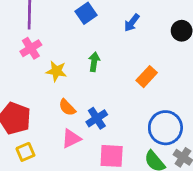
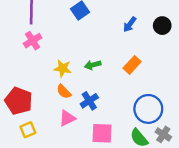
blue arrow: (132, 23) -> (130, 24), moved
green arrow: (94, 62) -> (93, 65), moved, turned -112
yellow star: (56, 71) -> (63, 68), moved

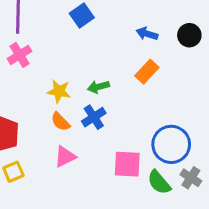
blue arrow: (130, 24) -> (147, 34), turned 70
orange rectangle: (132, 65) -> (147, 72), moved
blue cross: (89, 101) -> (94, 117), moved
pink square: (102, 133) -> (127, 164), moved

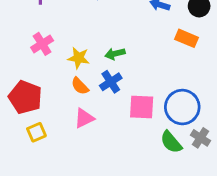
pink cross: (20, 55) -> (42, 44), moved
orange rectangle: (147, 72) -> (186, 38), moved, turned 70
pink square: (127, 164) -> (142, 107), moved

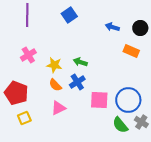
green arrow: (115, 54) -> (80, 62), turned 32

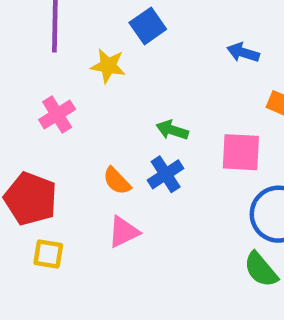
yellow star: (54, 65) -> (108, 66), moved
pink square: (99, 100) -> (241, 152), moved
yellow square: (24, 118) -> (48, 254), turned 32

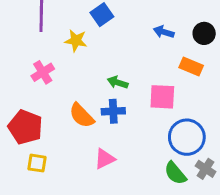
blue cross: (166, 174) -> (113, 111), turned 30
orange semicircle: (117, 181) -> (82, 116), size x1.4
pink triangle: (124, 232) -> (105, 159), moved

